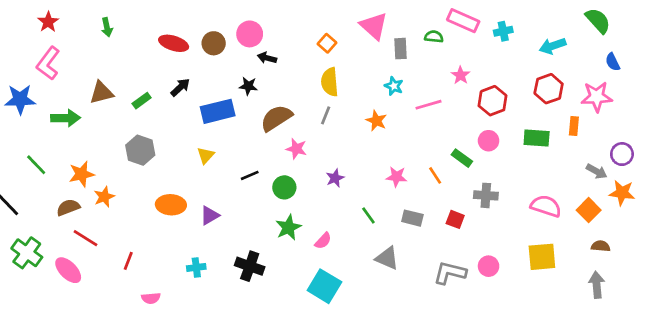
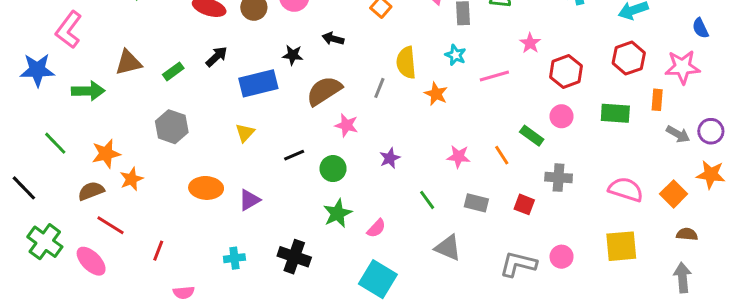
black arrow: (267, 58) -> (333, 39), moved
yellow semicircle: (330, 82) -> (406, 63), moved
gray arrow: (597, 171) -> (678, 134), moved

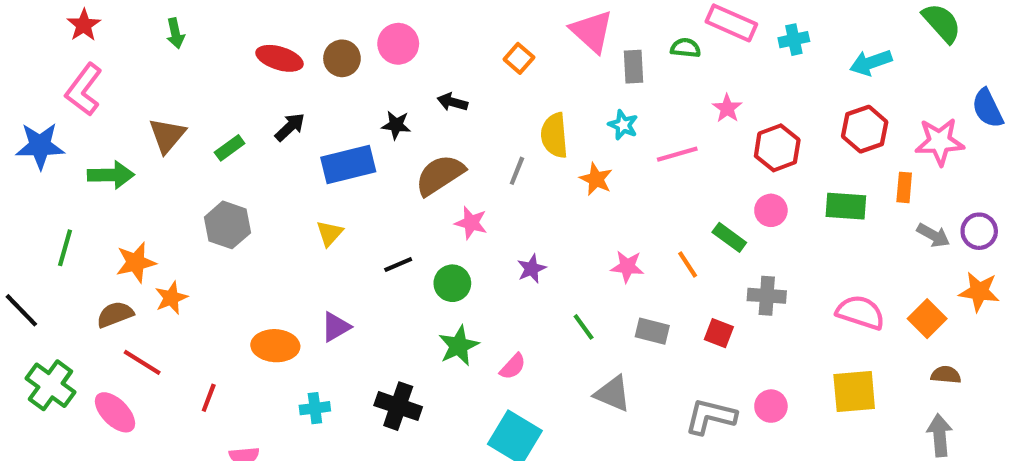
blue semicircle: (700, 28) -> (987, 108), moved, size x1.4
brown triangle: (128, 63) -> (167, 135), turned -36
green line: (55, 143) -> (65, 248), turned 60
orange ellipse: (206, 188) -> (275, 346), moved

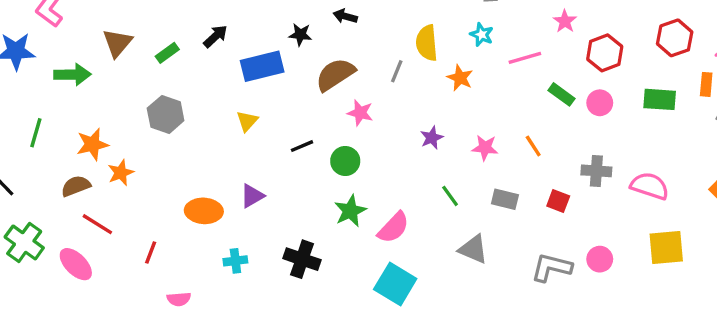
green rectangle: (729, 237) -> (561, 94), moved
purple star: (531, 269) -> (432, 138), moved
pink semicircle: (860, 312) -> (650, 186), moved
pink semicircle: (513, 367) -> (393, 228), size x1.5

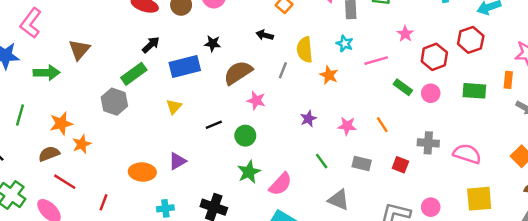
black arrow: (345, 16) -> (265, 35), moved
red hexagon: (675, 38) -> (471, 40), moved
green rectangle: (167, 53) -> (134, 74), moved, size x1.5

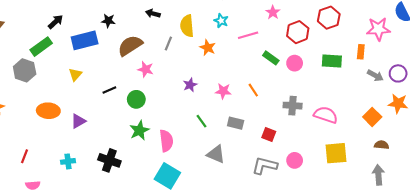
red square: (400, 165) -> (269, 135), moved
orange ellipse: (142, 172) -> (48, 111), moved
pink semicircle: (280, 184) -> (166, 141), turned -50
red line: (104, 202) -> (25, 156), moved

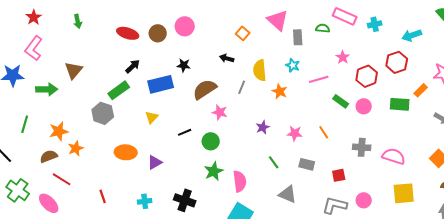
orange rectangle: (361, 52) -> (421, 90), moved, turned 40
red square: (269, 135) -> (339, 175), turned -32
red line: (25, 156) -> (103, 196), turned -40

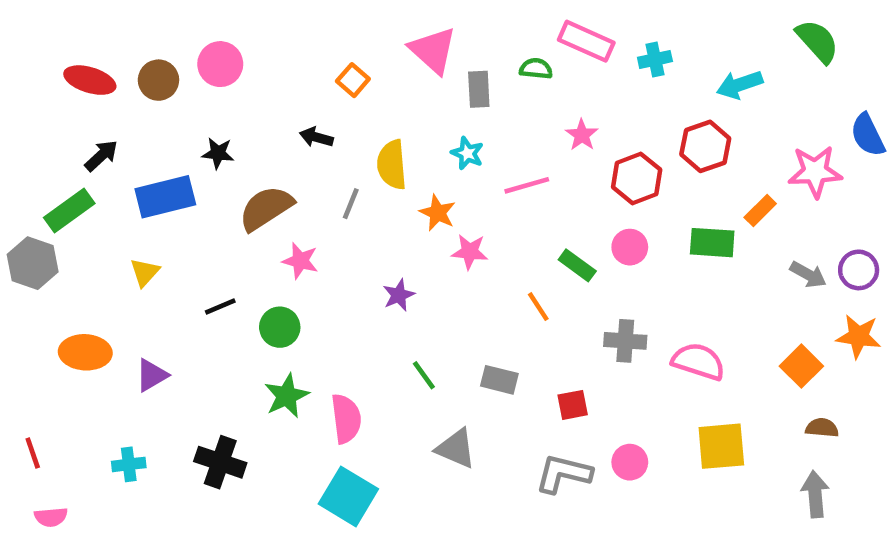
green rectangle: (341, 101) -> (577, 265), moved
pink star: (295, 133) -> (470, 252), moved

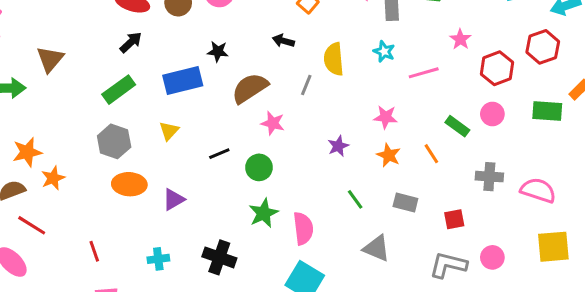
black arrow: (101, 156) -> (131, 42), moved
orange star: (438, 213) -> (389, 155), moved
gray hexagon: (33, 263) -> (114, 141), moved

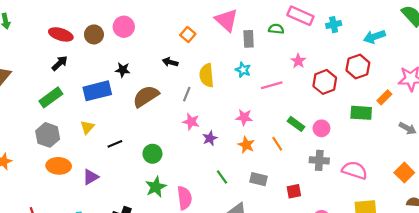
pink circle: (492, 114) -> (321, 128), moved
pink star: (273, 123) -> (191, 122), moved
black line: (219, 154) -> (115, 144), moved

